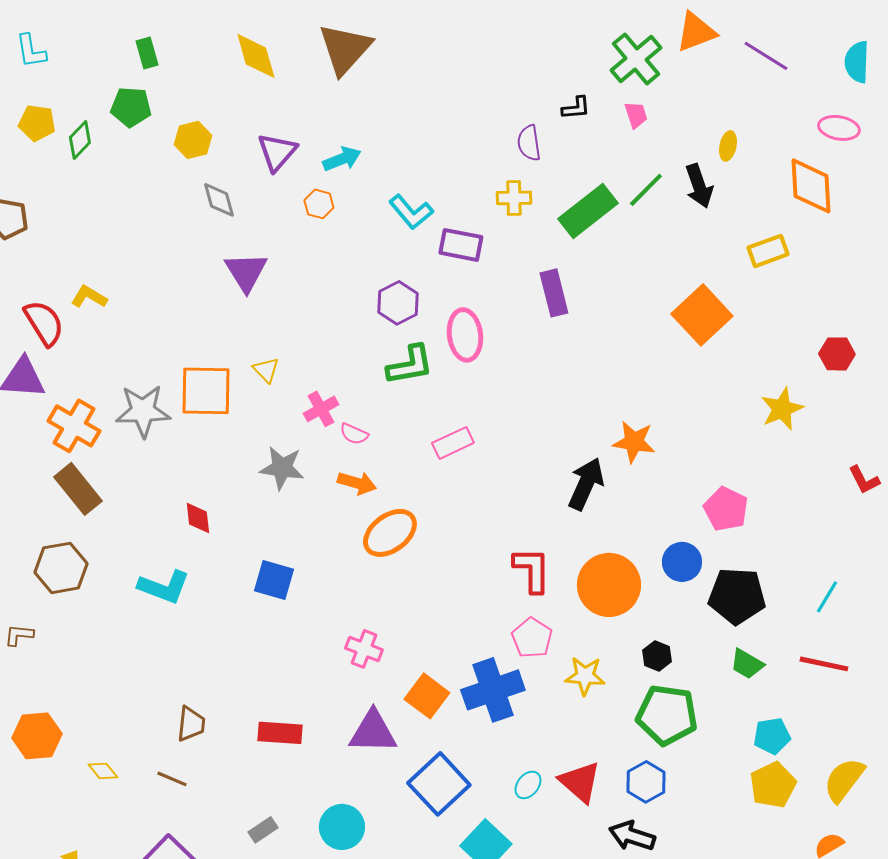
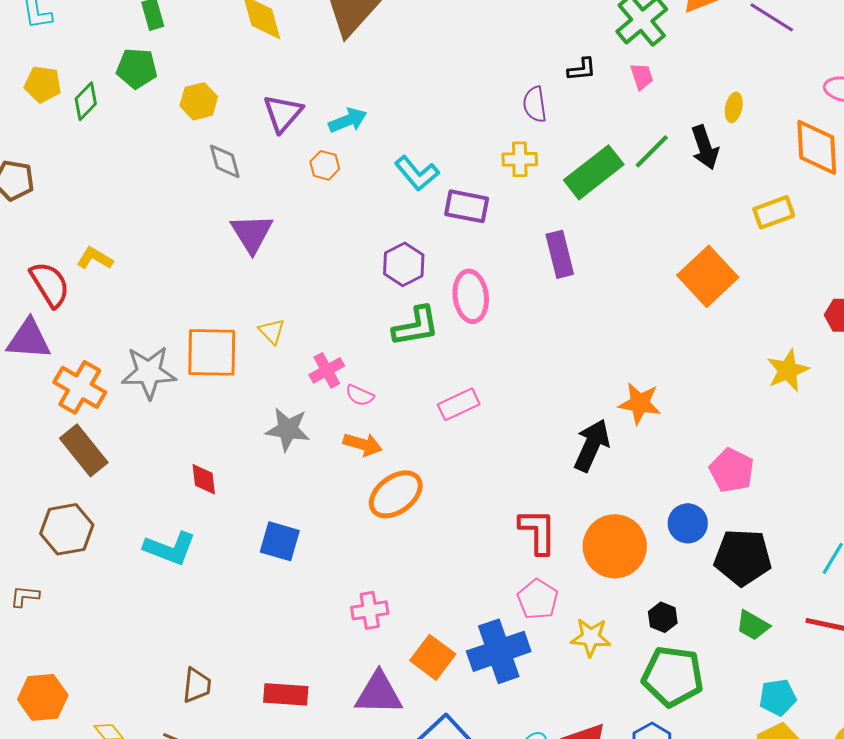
pink cross: (364, 649) -> (370, 610), turned -30

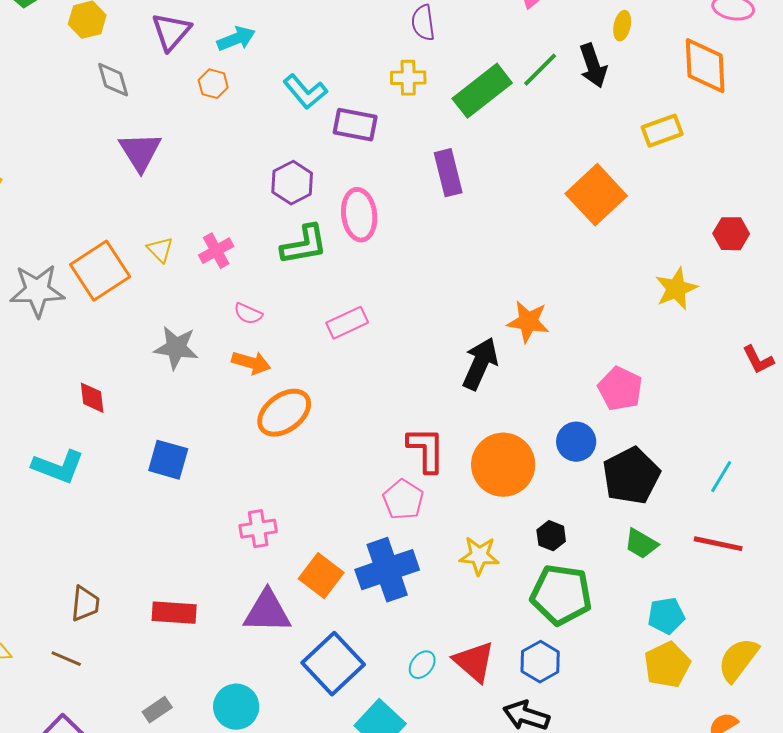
orange square: (212, 352) -> (100, 271), turned -34
pink cross: (327, 370) -> (216, 251), moved
black pentagon: (743, 557) -> (631, 476), turned -30
pink pentagon: (538, 599) -> (403, 500), moved

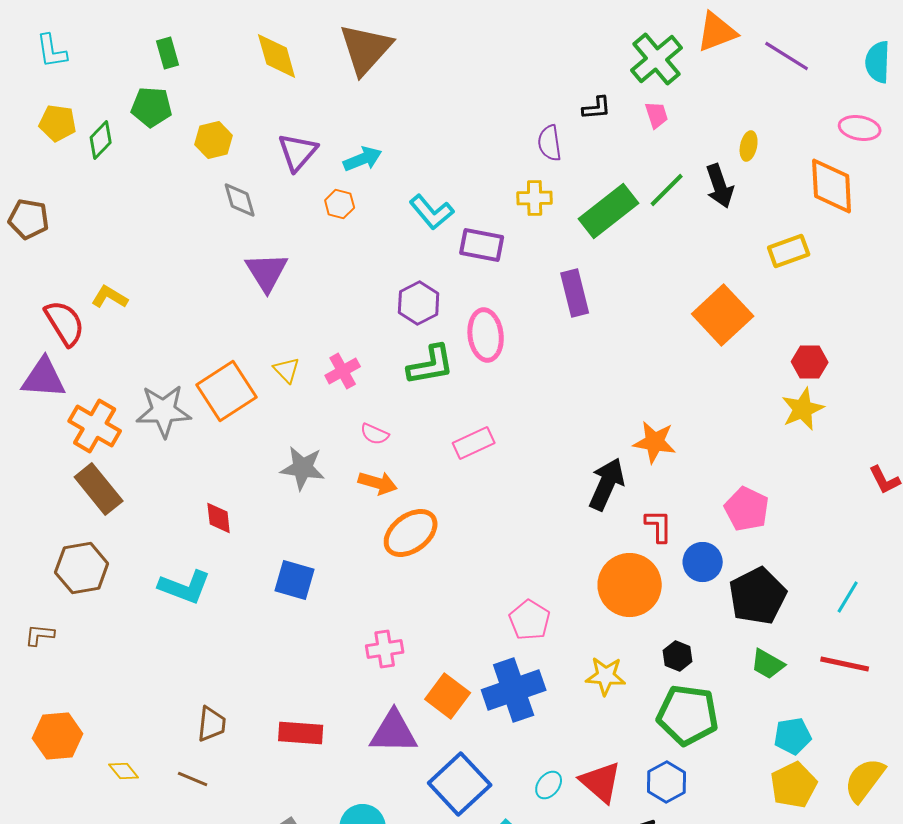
red hexagon: (731, 234) -> (810, 362), moved
red L-shape: (426, 450) -> (659, 526), moved, size x0.7

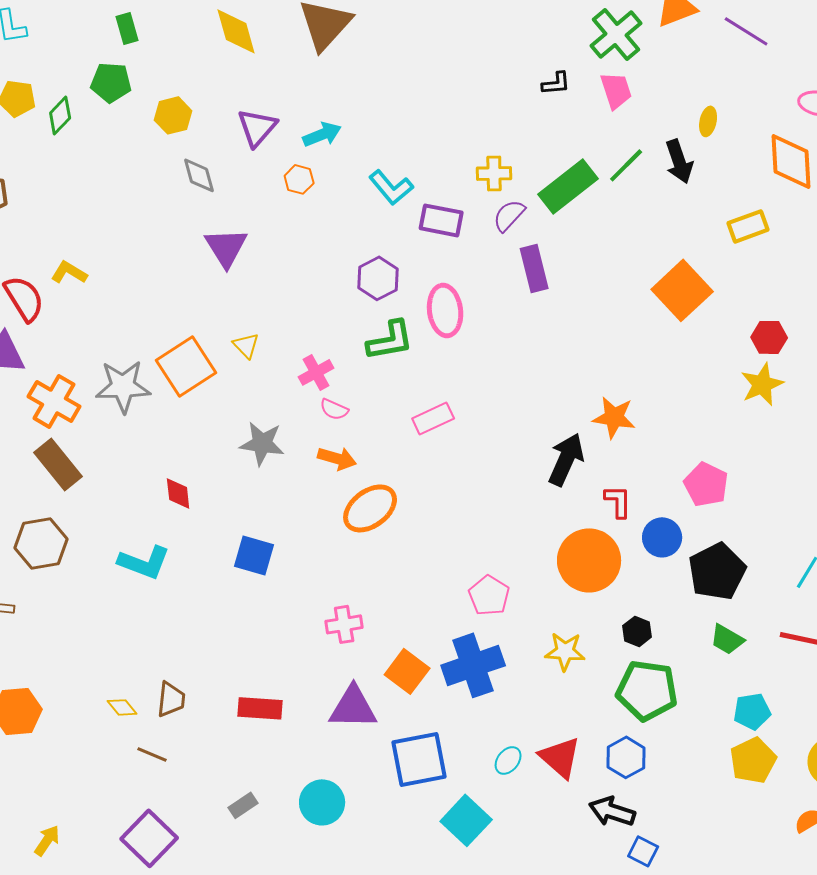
pink trapezoid: (657, 115) -> (616, 90), size x1.4
purple semicircle: (550, 143) -> (509, 215), moved, turned 51
pink cross: (343, 371) -> (316, 372), moved
yellow diamond: (124, 771) -> (122, 707), moved
blue square: (460, 784) -> (419, 759), turned 32

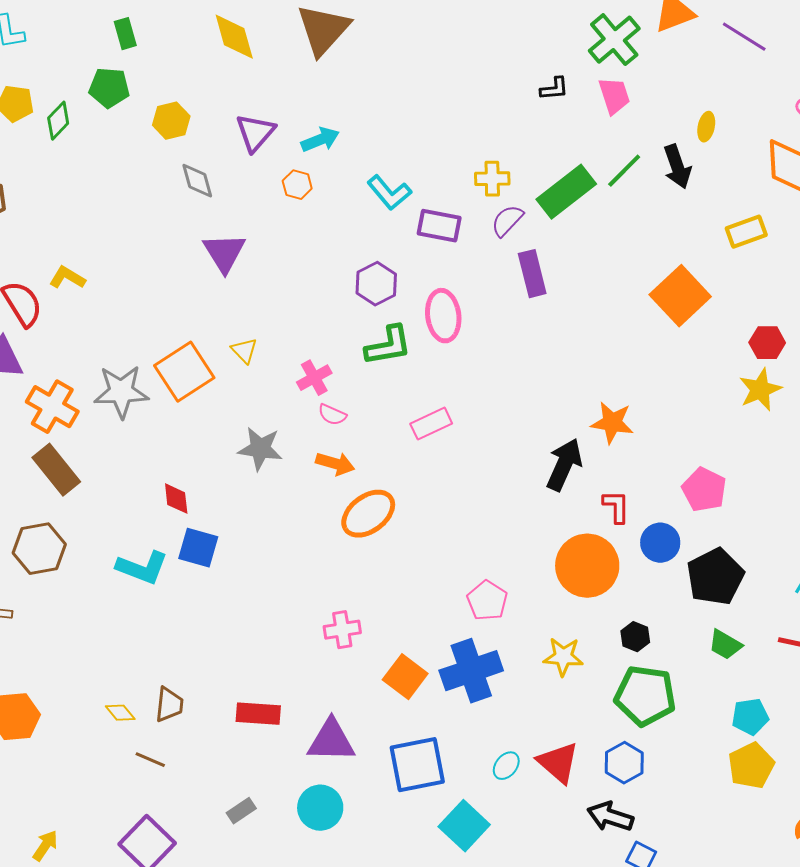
blue square: (254, 555) -> (198, 548), moved
purple triangle: (353, 707) -> (331, 741), moved

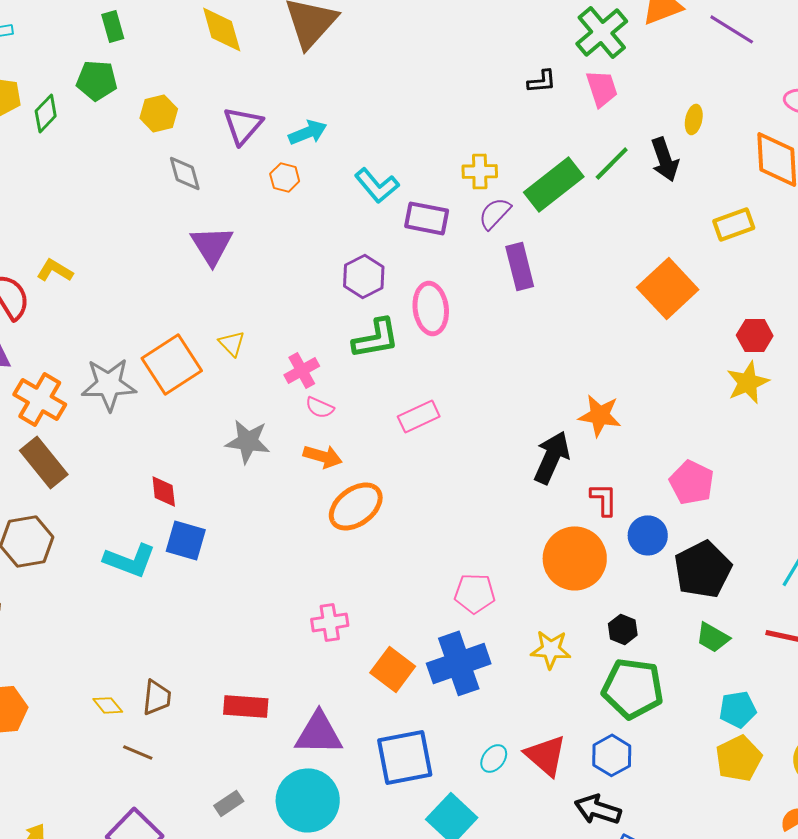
pink pentagon: (487, 601) -> (475, 593), turned -30
cyan circle: (320, 808) -> (308, 800), size x1.4

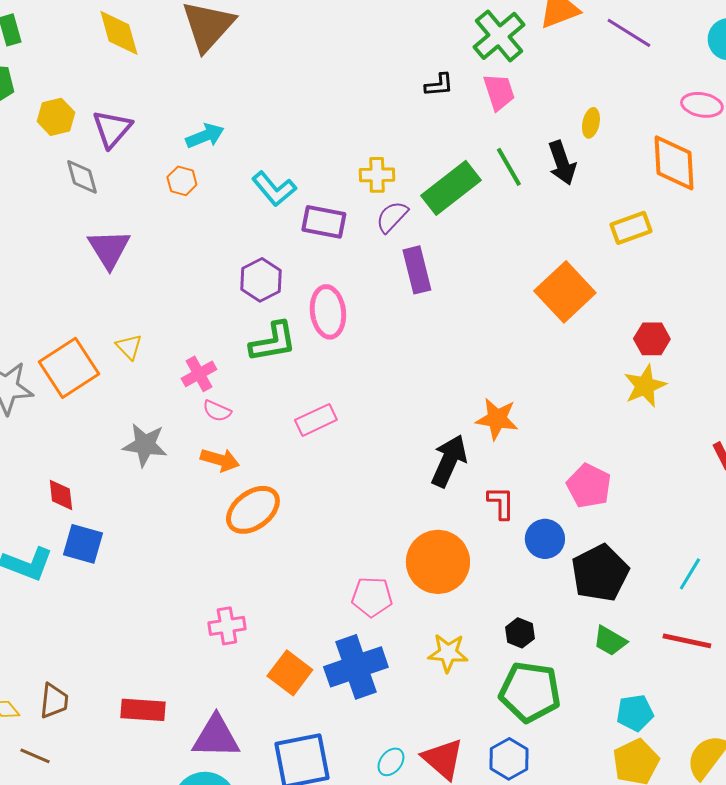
purple triangle: (243, 125) -> (112, 129), moved
green line: (612, 163) -> (509, 167), turned -75
orange circle: (575, 558) -> (438, 562), moved

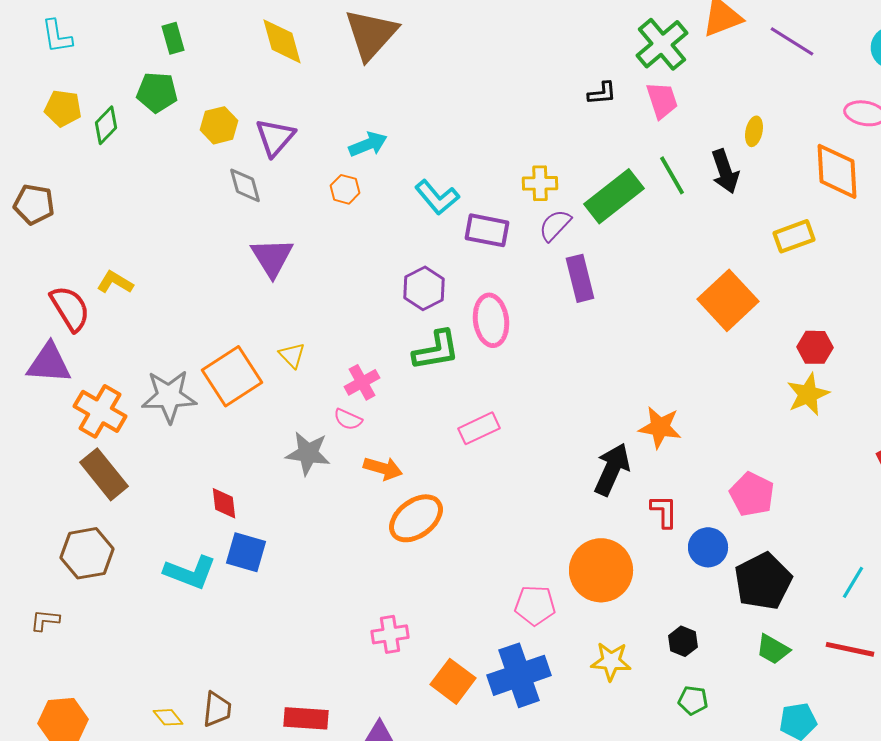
pink semicircle: (217, 411) -> (348, 419), moved
green pentagon: (530, 692) -> (693, 700), size x0.5

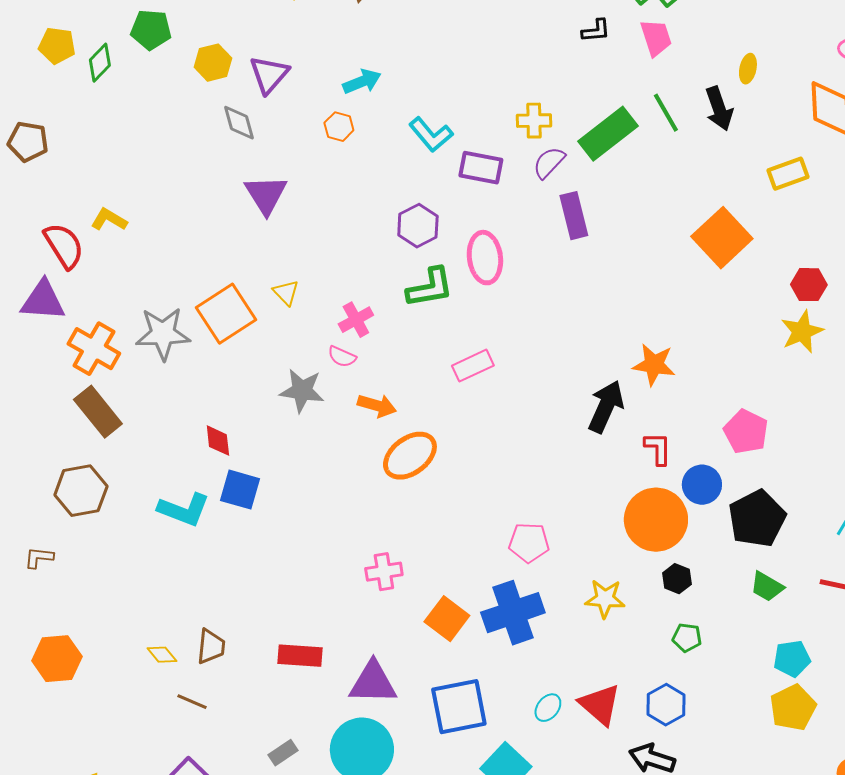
orange circle: (601, 570) -> (656, 520), moved

